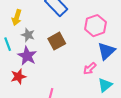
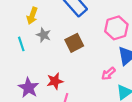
purple star: (27, 56) -> (29, 88), moved
red star: (18, 77) -> (55, 81), moved

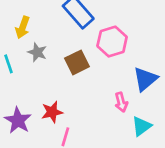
pink hexagon: (116, 28) -> (112, 42), moved
pink arrow: (108, 74) -> (121, 102), turned -64

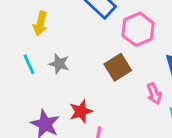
gray star: (37, 52) -> (59, 64), moved
brown square: (77, 62) -> (118, 67), moved

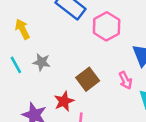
yellow arrow: (40, 24) -> (22, 29), turned 144
brown square: (118, 67) -> (88, 79), moved

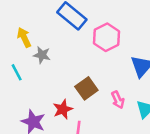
gray star: (42, 62) -> (42, 55), moved
pink arrow: (125, 80) -> (118, 100), moved

